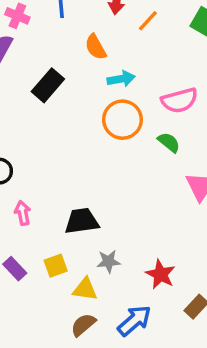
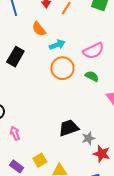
black trapezoid: (82, 221) -> (69, 128), moved
gray star: (109, 262) -> (88, 138), moved

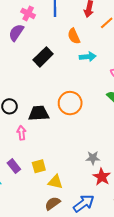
orange circle: (62, 68) -> (70, 103), moved
black trapezoid: (69, 128) -> (39, 113), moved

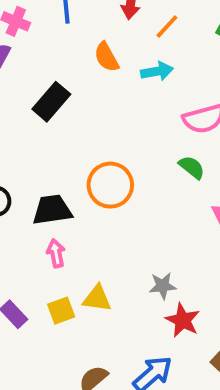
cyan arrow: (88, 57) -> (157, 71), moved
pink arrow: (22, 133) -> (56, 253), moved
yellow triangle: (55, 182) -> (97, 298), moved

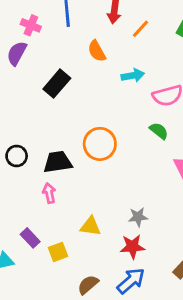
cyan arrow: (157, 71) -> (133, 75), moved
pink arrow: (56, 253) -> (49, 193), moved
yellow square: (61, 311) -> (58, 252), moved
red star: (183, 320) -> (132, 247), moved, turned -30

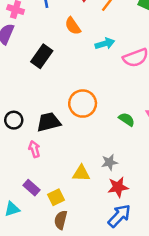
green semicircle: (159, 131) -> (127, 119), moved
pink arrow: (49, 193) -> (34, 149), moved
gray star: (138, 217) -> (109, 162), moved
brown semicircle: (88, 285) -> (61, 220), moved, turned -30

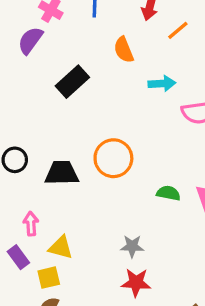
green semicircle: (127, 119) -> (168, 193), turned -35
pink arrow: (34, 149) -> (31, 224), moved
yellow triangle: (81, 173) -> (61, 247), moved

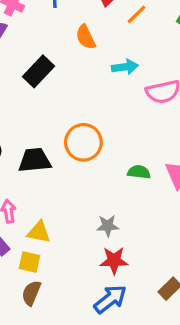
yellow square: (49, 278) -> (30, 262), turned 30

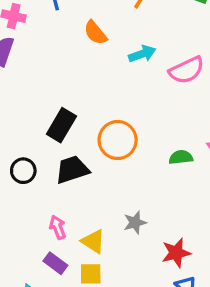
black rectangle: (38, 71) -> (61, 125), moved
gray star: (108, 226) -> (135, 222), moved
yellow triangle: (39, 232) -> (93, 241), turned 35

